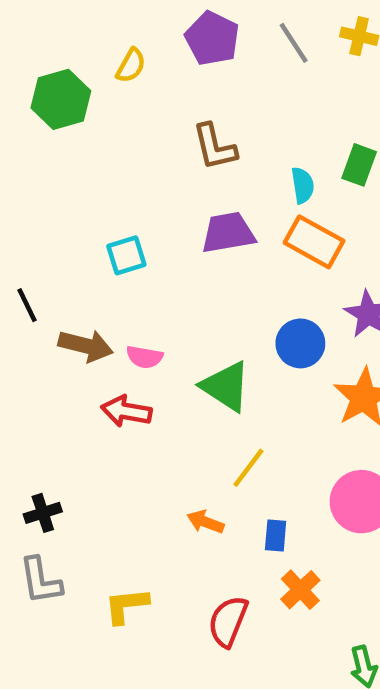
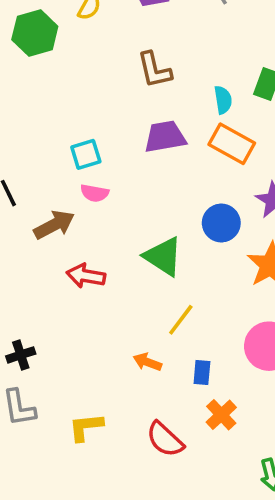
brown arrow: (86, 346) -> (54, 225), turned -42
pink semicircle: (144, 357) -> (95, 193), moved
red semicircle: (228, 621) -> (165, 439), turned -69

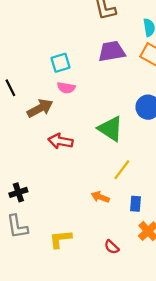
red semicircle: (165, 439) -> (112, 247), size x0.6

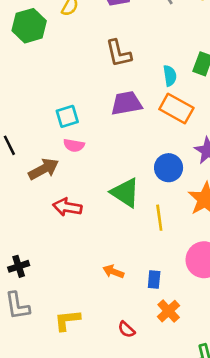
yellow line: (122, 170) -> (159, 218), moved, turned -45

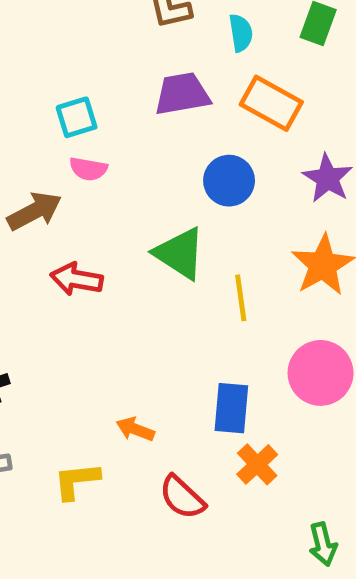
cyan semicircle: (170, 76) -> (241, 33), moved
blue circle: (169, 168) -> (229, 181), moved
orange arrow: (113, 272) -> (135, 429), moved
blue rectangle: (154, 279) -> (231, 408), size x1.5
red semicircle: (126, 329) -> (182, 497), size x1.5

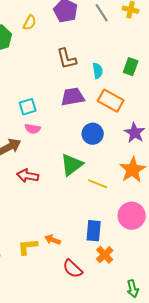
green triangle: (180, 253) -> (72, 165), turned 50
yellow line: (241, 298) -> (98, 184), turned -60
yellow L-shape: (77, 481) -> (28, 247), moved

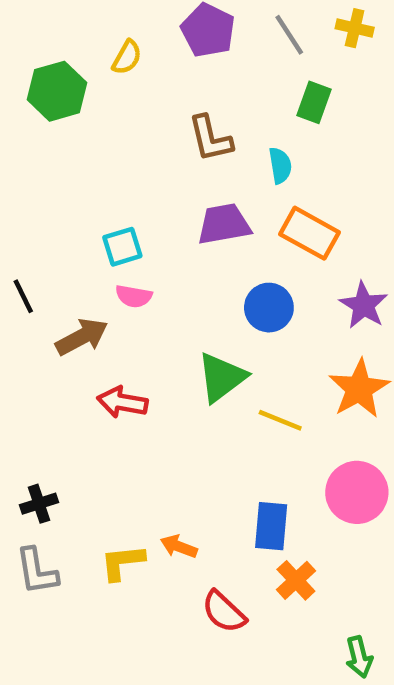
green rectangle: (131, 67) -> (314, 102), moved

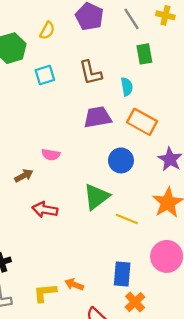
green rectangle: (314, 102) -> (144, 54), turned -30
cyan square: (122, 247) -> (45, 75), moved
brown arrow: (82, 337) -> (24, 176), size x0.7

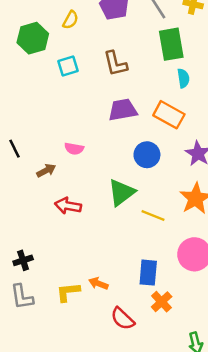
green rectangle: (144, 54) -> (171, 44), size x1.5
cyan semicircle: (127, 87) -> (183, 78), moved

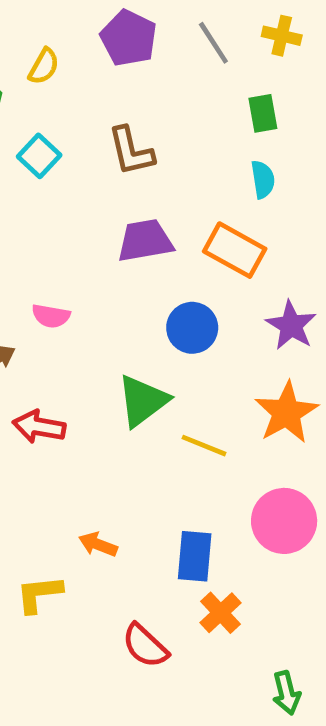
green rectangle: (171, 44) -> (263, 113), moved, size x0.6
cyan square: (68, 66) -> (39, 156), turned -30
orange arrow: (98, 283) -> (98, 544), moved

